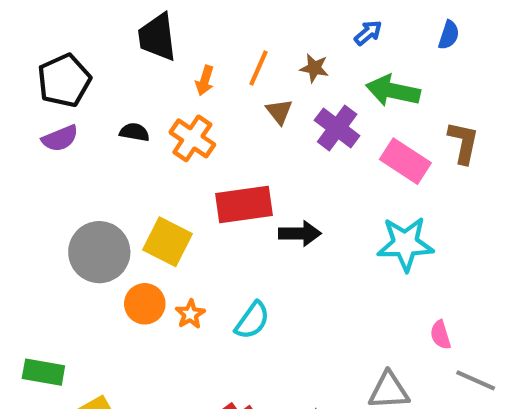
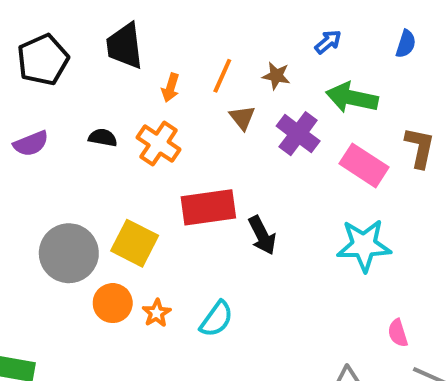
black pentagon: (64, 80) -> (43, 60), moved
black arrow: (300, 233) -> (262, 235), turned 63

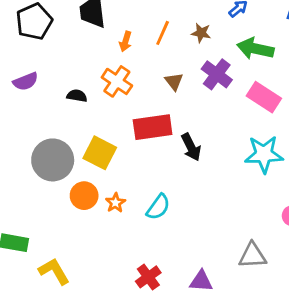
brown triangle: (242, 118) -> (174, 81), moved
black semicircle: (103, 138) -> (77, 96), moved

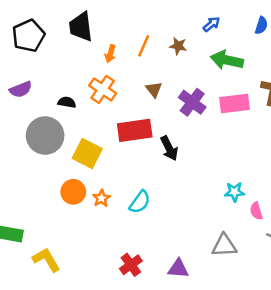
purple cross: (217, 74) -> (192, 102), moved
pink rectangle: (264, 97) -> (234, 104), turned -40
cyan star: (264, 154) -> (234, 192), moved, size x0.6
gray circle: (53, 160) -> (45, 136), moved

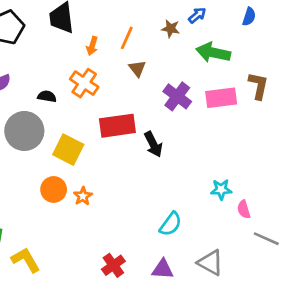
brown star: (178, 46) -> (171, 29), moved
brown triangle: (154, 89) -> (137, 68), moved
cyan semicircle: (140, 202) -> (171, 224), moved
gray triangle: (224, 246) -> (210, 263), moved, turned 32

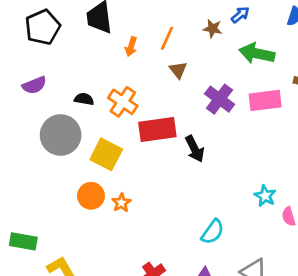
orange cross: (84, 83) -> (123, 102), moved
cyan star: (221, 189) -> (265, 196), turned 30

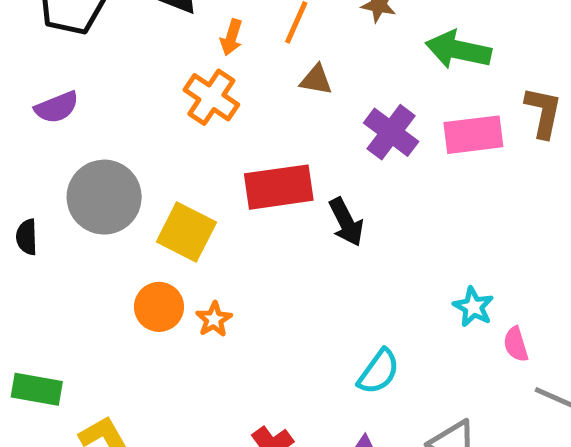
brown triangle: (178, 70) -> (316, 80), turned -42
black semicircle: (84, 99) -> (27, 237), moved, turned -102
orange cross: (123, 102) -> (211, 97), moved

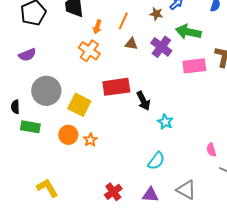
purple cross: (391, 132) -> (161, 47), moved
cyan star: (473, 307) -> (165, 122), moved
green rectangle: (37, 389) -> (30, 127), moved

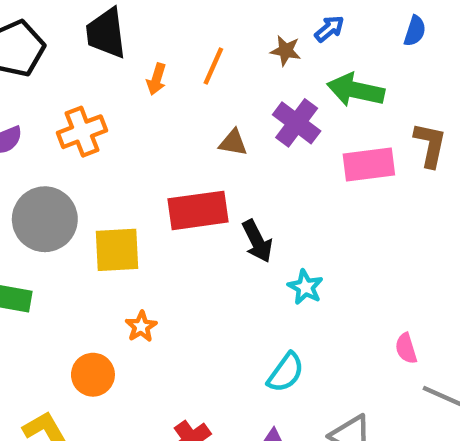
brown triangle: (131, 44) -> (233, 143), moved
orange cross: (89, 51) -> (82, 132), moved, turned 35
yellow square: (79, 105) -> (117, 250), turned -30
orange circle: (68, 135) -> (93, 375), moved

